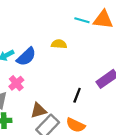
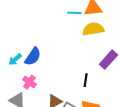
yellow semicircle: (59, 44) -> (93, 29), moved, size x1.5

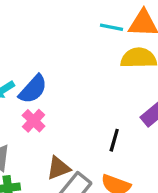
pink cross: (30, 82) -> (34, 121), moved

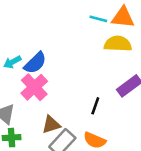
pink cross: (34, 121) -> (34, 87), size x1.5

